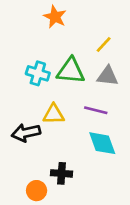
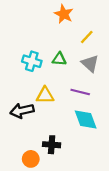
orange star: (55, 17) -> (64, 14), moved
green triangle: (71, 71) -> (59, 59), size x0.6
gray triangle: (108, 76) -> (90, 63), turned 36

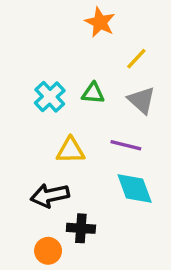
cyan cross: (32, 61) -> (50, 97), turned 30
black arrow: (22, 111) -> (50, 195), moved

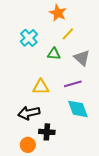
yellow line: (136, 59) -> (68, 34), moved
cyan cross: (50, 97) -> (29, 38), moved
purple line: (126, 145) -> (73, 84), turned -30

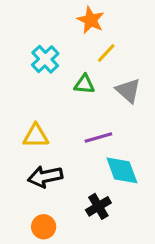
purple line: (73, 84) -> (98, 138), moved
yellow triangle: (41, 87) -> (36, 136), moved
black cross: (47, 132) -> (98, 206), moved, turned -35

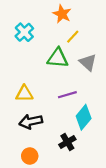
cyan cross: (45, 59) -> (24, 32), moved
green triangle: (84, 84) -> (58, 58), size x1.5
cyan diamond: (122, 170) -> (84, 117), turned 60

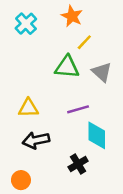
cyan cross: (24, 32) -> (26, 24), moved
cyan diamond: (84, 117) -> (97, 135), turned -40
orange circle: (30, 156) -> (21, 180), moved

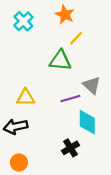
gray triangle: (102, 72) -> (92, 85), moved
black arrow: (36, 140) -> (16, 127), moved

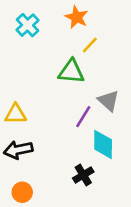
yellow triangle: (26, 97) -> (16, 114), moved
purple line: (70, 99) -> (83, 117), turned -42

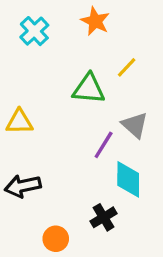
yellow line: (90, 45) -> (127, 67), moved
yellow triangle: (16, 114) -> (19, 122), moved
orange circle: (22, 192) -> (56, 239), moved

